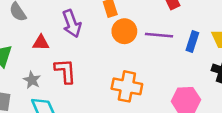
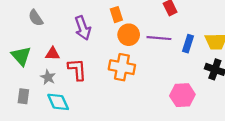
red triangle: (41, 43) -> (52, 54), moved
orange cross: (127, 86) -> (122, 67), moved

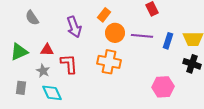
orange rectangle: (116, 15) -> (104, 15), turned 56
green triangle: (21, 56) -> (19, 52), turned 48

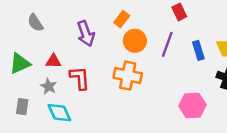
purple line: (142, 36) -> (167, 44), turned -75
blue rectangle: (168, 41) -> (198, 50), turned -35

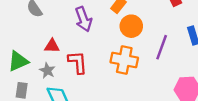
purple line: (167, 44) -> (162, 47), moved
green triangle: (20, 64) -> (18, 61), moved

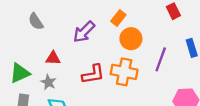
purple arrow: (83, 19) -> (84, 32), turned 65
red L-shape: (78, 62) -> (93, 74), moved, turned 85

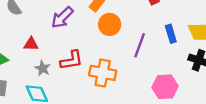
orange cross: (124, 72) -> (103, 73), moved
gray star: (48, 82) -> (43, 68), moved

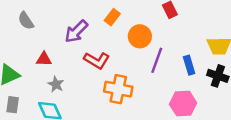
orange circle: (110, 24) -> (140, 36), moved
blue rectangle: (171, 34) -> (189, 65), moved
red L-shape: (71, 60) -> (97, 60), moved, turned 40

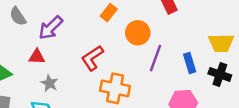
purple arrow: (76, 32) -> (51, 28), moved
red L-shape: (97, 60) -> (92, 58), turned 115

